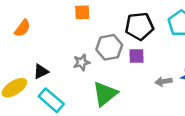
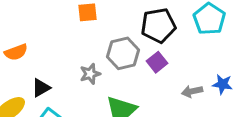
orange semicircle: (22, 28) -> (16, 52), moved, turned 36
purple square: (137, 56) -> (157, 62), turned -35

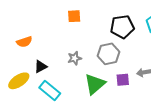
gray hexagon: (123, 53) -> (108, 54), moved
purple square: (157, 62) -> (123, 80), moved, turned 32

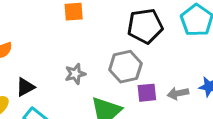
purple square: (123, 80) -> (147, 93), moved

